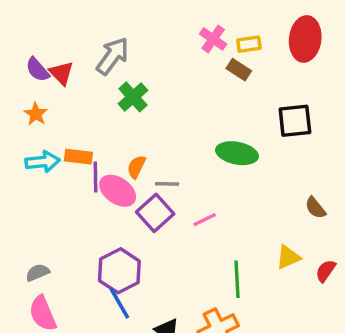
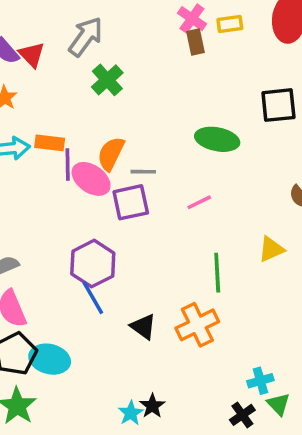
brown rectangle: (239, 70) -> (196, 42), moved, turned 45
orange semicircle: (136, 167) -> (111, 154), size x1.4
purple square: (155, 213) -> (131, 202), turned 30
pink line: (205, 220) -> (199, 202), moved

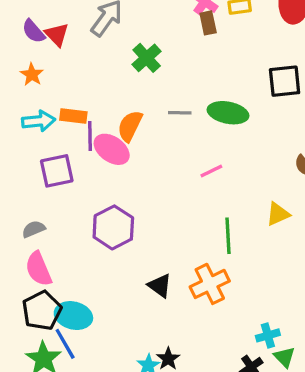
green cross: (107, 80) -> (147, 58), moved
gray line: (143, 172) -> (180, 113), moved
purple square: (131, 202) -> (57, 171), moved
blue line: (93, 298) -> (65, 344), moved

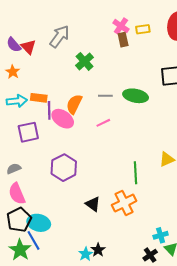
pink line: (211, 171) -> (103, 123), moved

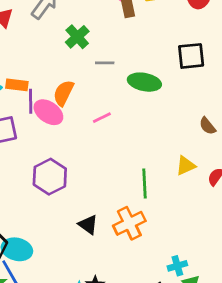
gray line: (105, 96) -> (105, 63), moved

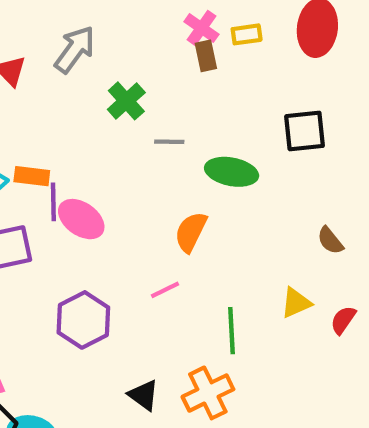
orange semicircle: (64, 93) -> (191, 232), moved
pink line: (102, 118) -> (165, 290), moved

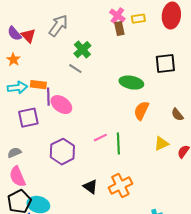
gray line: (169, 142) -> (75, 69), moved, turned 32
orange semicircle: (191, 232) -> (141, 111), moved
green line: (232, 331) -> (118, 144), moved

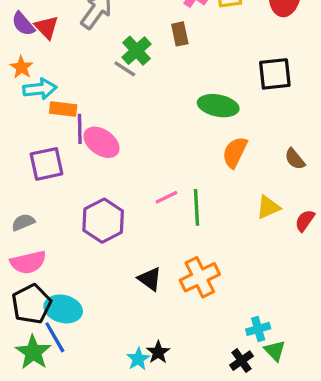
brown rectangle: (119, 29) -> (180, 34), moved
gray line: (75, 69) -> (125, 69), moved
cyan arrow: (17, 88) -> (40, 89), moved
pink semicircle: (17, 177) -> (28, 262), turned -80

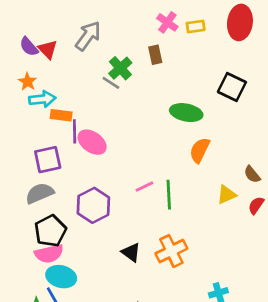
black square: (275, 74) -> (232, 87), turned 32
brown semicircle: (295, 159) -> (252, 174), moved
gray semicircle: (23, 222) -> (40, 193), moved, size x1.5
pink semicircle: (28, 262) -> (49, 254), moved
black pentagon: (31, 304) -> (50, 231), moved

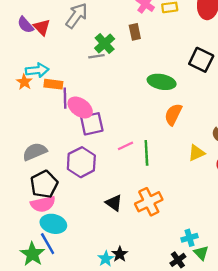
orange star: (28, 82) -> (24, 82), moved
gray line: (111, 83) -> (96, 56), turned -42
purple square: (48, 160) -> (92, 124), moved

